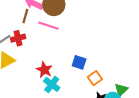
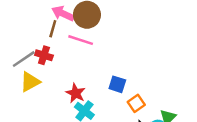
red cross: (18, 38) -> (44, 55), turned 32

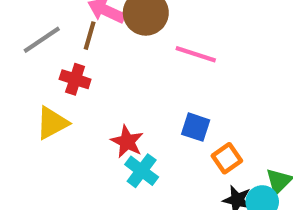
pink line: (81, 40) -> (196, 54), moved
gray line: (24, 59) -> (42, 40), moved

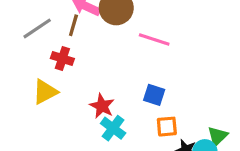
orange square: (227, 158) -> (167, 127), moved, turned 30

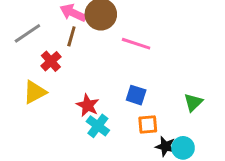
brown line: (73, 25) -> (71, 36), moved
red cross: (62, 58) -> (51, 61), turned 30
green triangle: (218, 136) -> (193, 102), moved

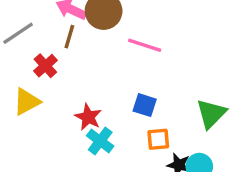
green triangle: (193, 102) -> (211, 114), size x1.4

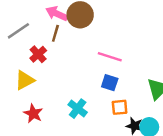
pink line: (145, 45) -> (110, 57), moved
red star: (88, 117) -> (33, 113), moved

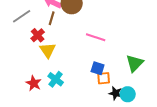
yellow triangle: (25, 80) -> (48, 50), moved, turned -36
blue square: (110, 83) -> (98, 68), moved
cyan cross: (78, 109) -> (56, 79), moved

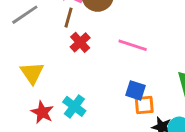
red cross: (38, 35) -> (80, 42), moved
yellow triangle: (48, 50) -> (32, 73), moved

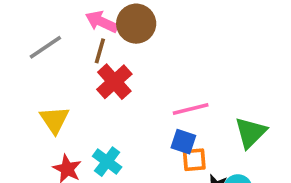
red cross: (80, 42) -> (114, 82), size x1.4
pink line: (133, 45) -> (191, 109), moved, turned -32

